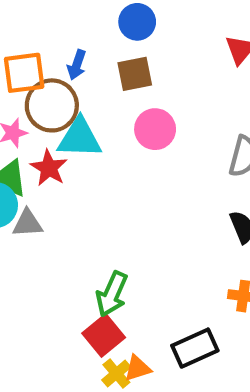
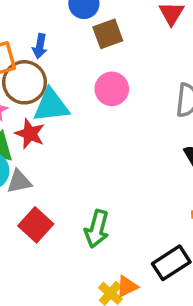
brown square: (135, 74) -> (108, 34), moved
red square: (104, 335) -> (36, 225), moved

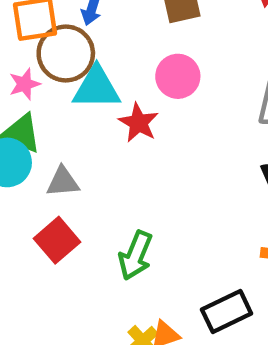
red star: (30, 134) -> (139, 123), moved
gray triangle: (19, 182) -> (63, 182), moved

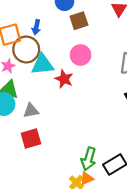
red square: (57, 240) -> (31, 139), turned 30
green arrow: (135, 255) -> (88, 159), moved

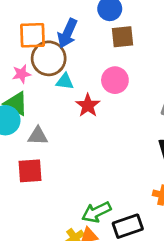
blue arrow: (36, 27) -> (67, 33), size x1.5
cyan triangle: (42, 64) -> (65, 81), size x0.6
green arrow: (88, 159) -> (96, 212), turned 35

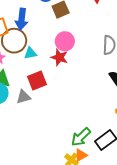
red star: (88, 105) -> (59, 57), moved
red square: (30, 171) -> (37, 80), moved

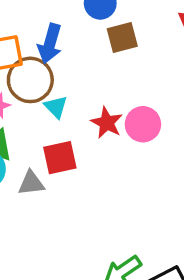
pink circle: (65, 41) -> (143, 124), moved
cyan triangle: (30, 53) -> (56, 107), turned 48

